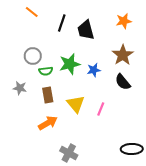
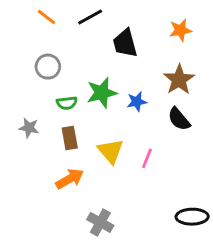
black line: (62, 23) -> (90, 17), moved, turned 42
gray circle: (33, 56) -> (48, 67), moved

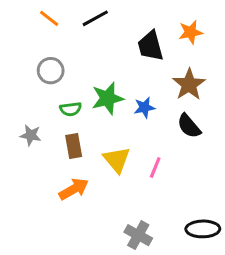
black trapezoid: (125, 43) -> (151, 46), moved
gray cross: (100, 222) -> (138, 235), moved

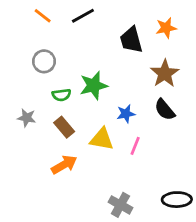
blue star: (144, 108) -> (126, 114), moved
brown rectangle: (74, 146) -> (64, 127), turned -30
yellow triangle: (117, 160) -> (102, 139), turned -40

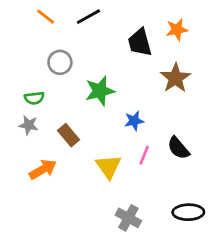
gray circle: (44, 61) -> (60, 62), moved
green semicircle: (61, 95) -> (34, 98), moved
black semicircle: (165, 110) -> (178, 148), moved
yellow triangle: (102, 139) -> (108, 167), moved, turned 45
orange arrow: (64, 165) -> (43, 169), moved

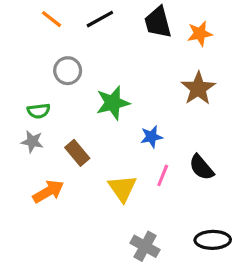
black trapezoid: (140, 42) -> (158, 22), moved

